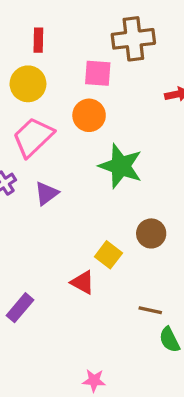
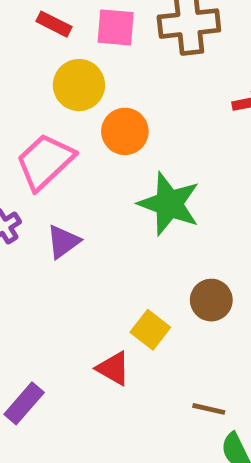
red rectangle: (38, 40) -> (54, 24), turned -65
pink square: (98, 73) -> (116, 27), moved
yellow circle: (28, 84) -> (79, 85), moved

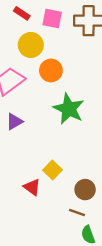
brown circle: (211, 300) -> (85, 190), moved

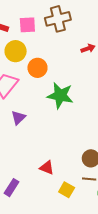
yellow square: (53, 170) -> (67, 190), moved

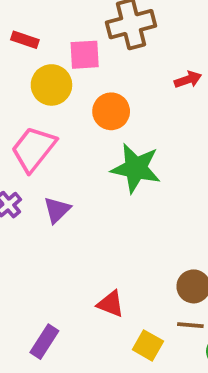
pink square: (27, 25) -> (85, 55), moved
orange circle: (37, 68) -> (111, 111), moved

